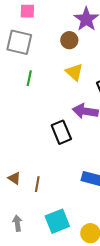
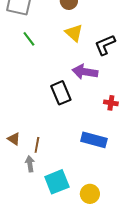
green line: (29, 78) -> (29, 39), turned -49
gray arrow: (17, 223) -> (30, 164), moved

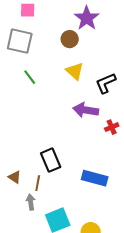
black rectangle: (61, 93) -> (51, 160), moved
red cross: (111, 103) -> (112, 127), moved, turned -32

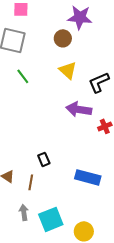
purple star: (87, 18) -> (80, 17), turned -30
black rectangle: (51, 160) -> (44, 159), size x0.6
gray arrow: (31, 202) -> (24, 212), moved

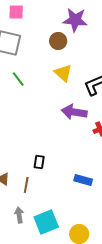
black rectangle: (44, 159) -> (39, 162), turned 32
blue rectangle: (88, 177) -> (83, 180), size x0.7

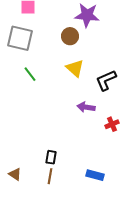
purple arrow: (74, 112) -> (86, 107), size x0.7
brown line: (26, 185) -> (50, 176), moved

